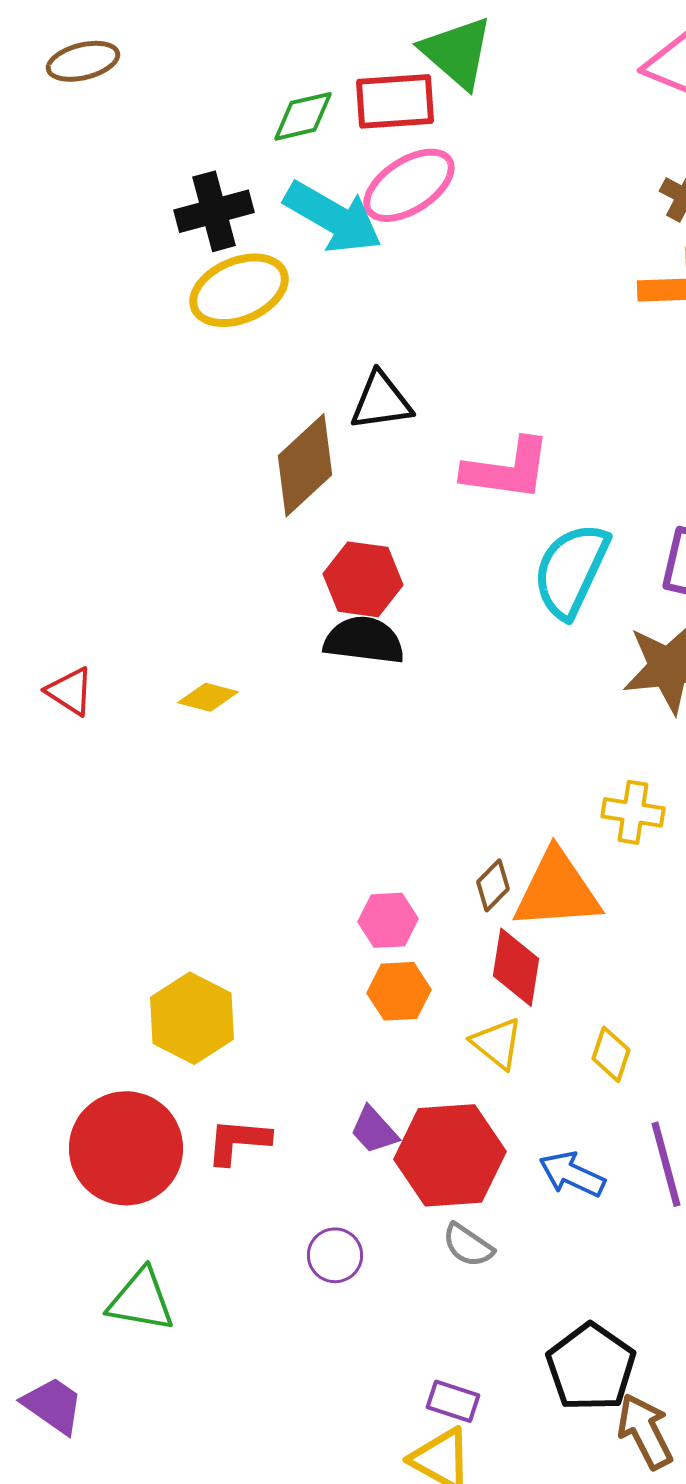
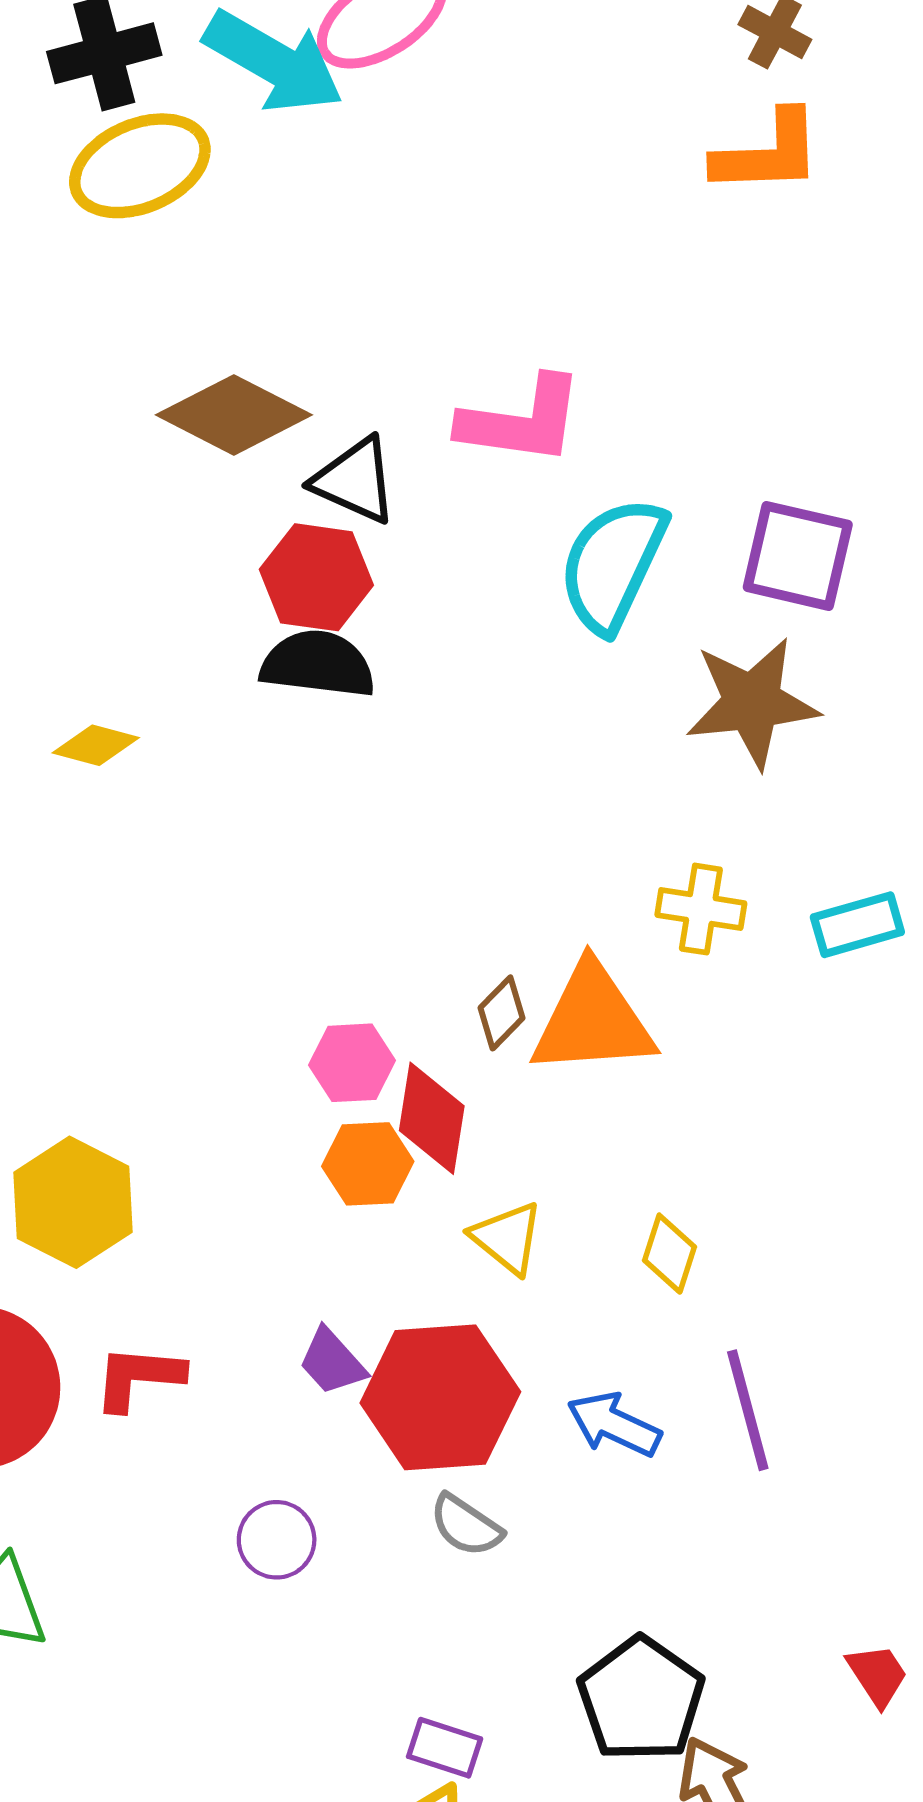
black triangle: (381, 401) -> (355, 480), moved, turned 32
brown diamond: (305, 465) -> (234, 415), turned 70
red diamond: (516, 967) -> (432, 1118), moved

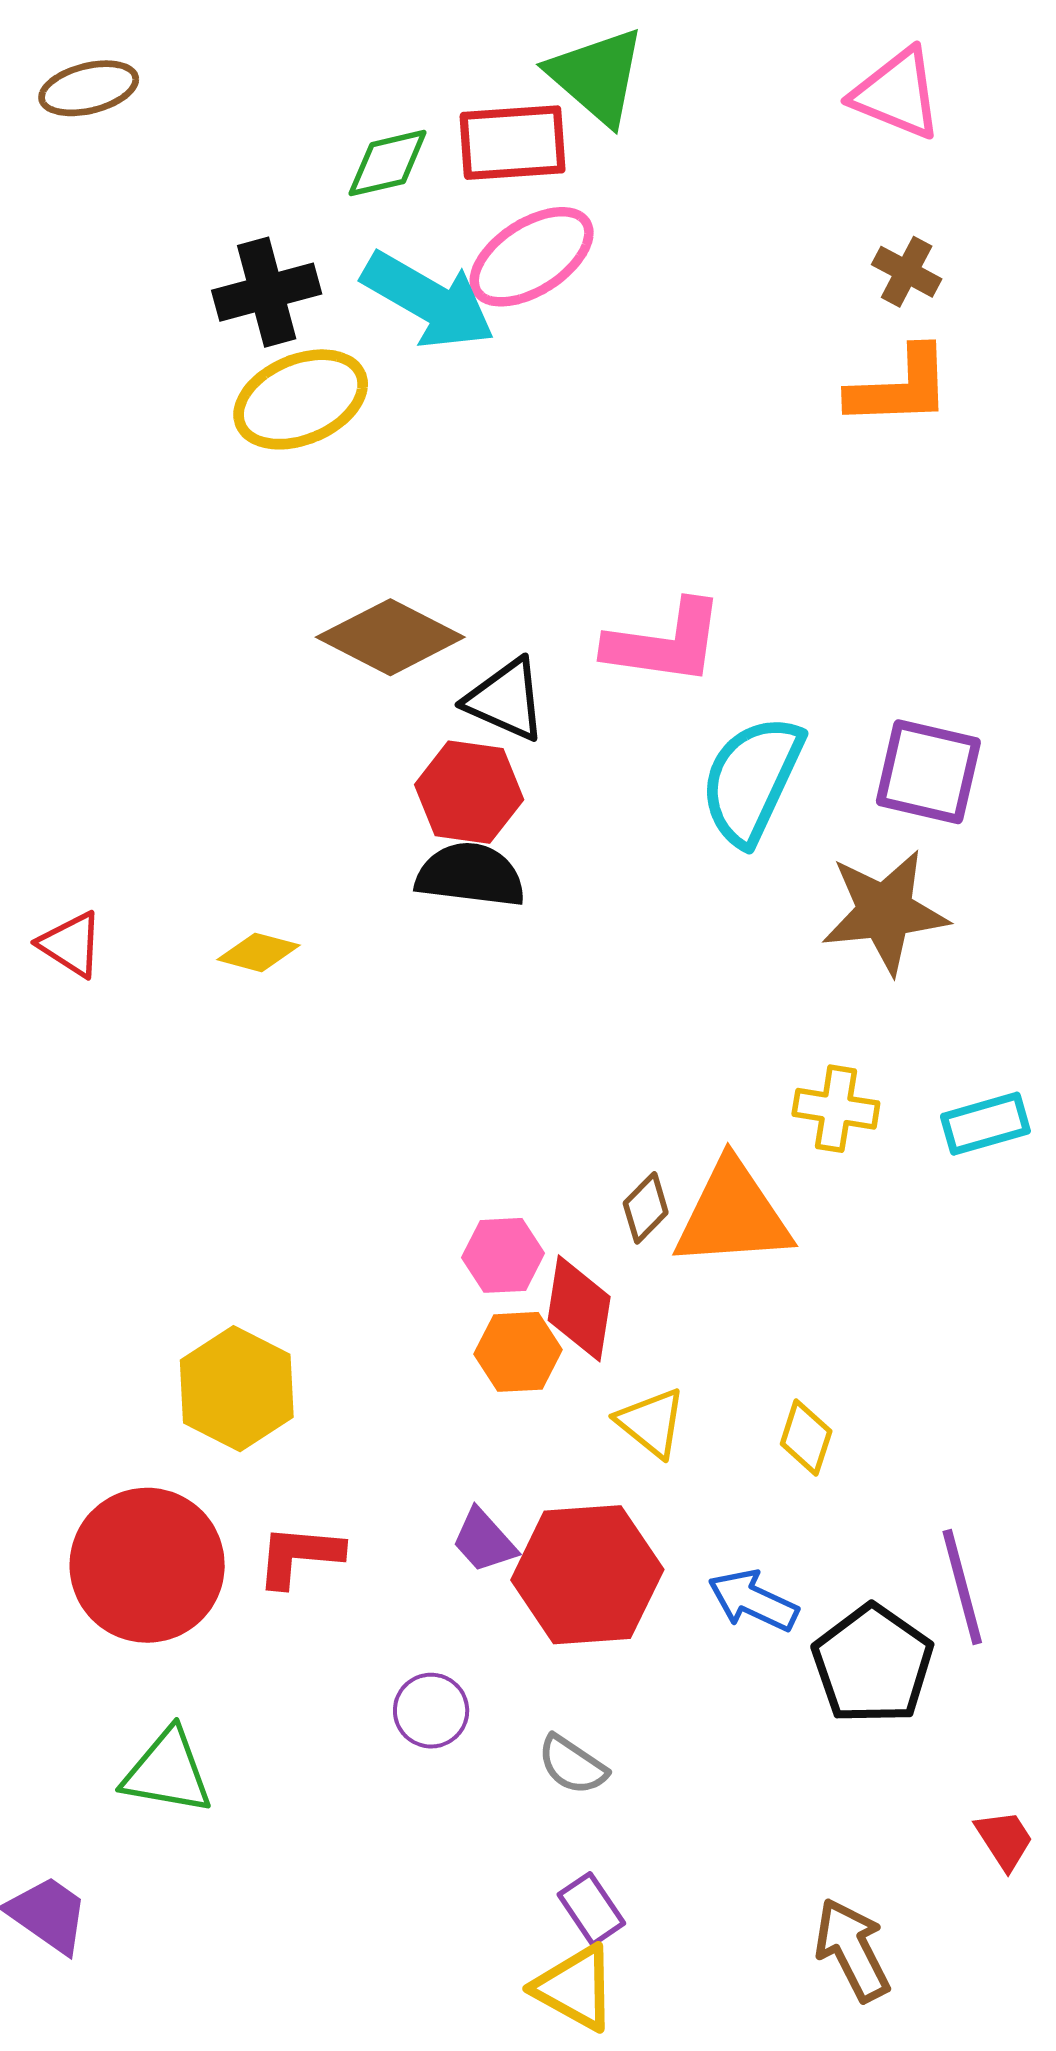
purple line: (748, 1410) -> (962, 1587), moved
gray semicircle: (466, 1526) -> (572, 1765), moved
black pentagon: (641, 1699) -> (873, 1664), moved
purple rectangle: (445, 1748) -> (591, 1909), turned 38

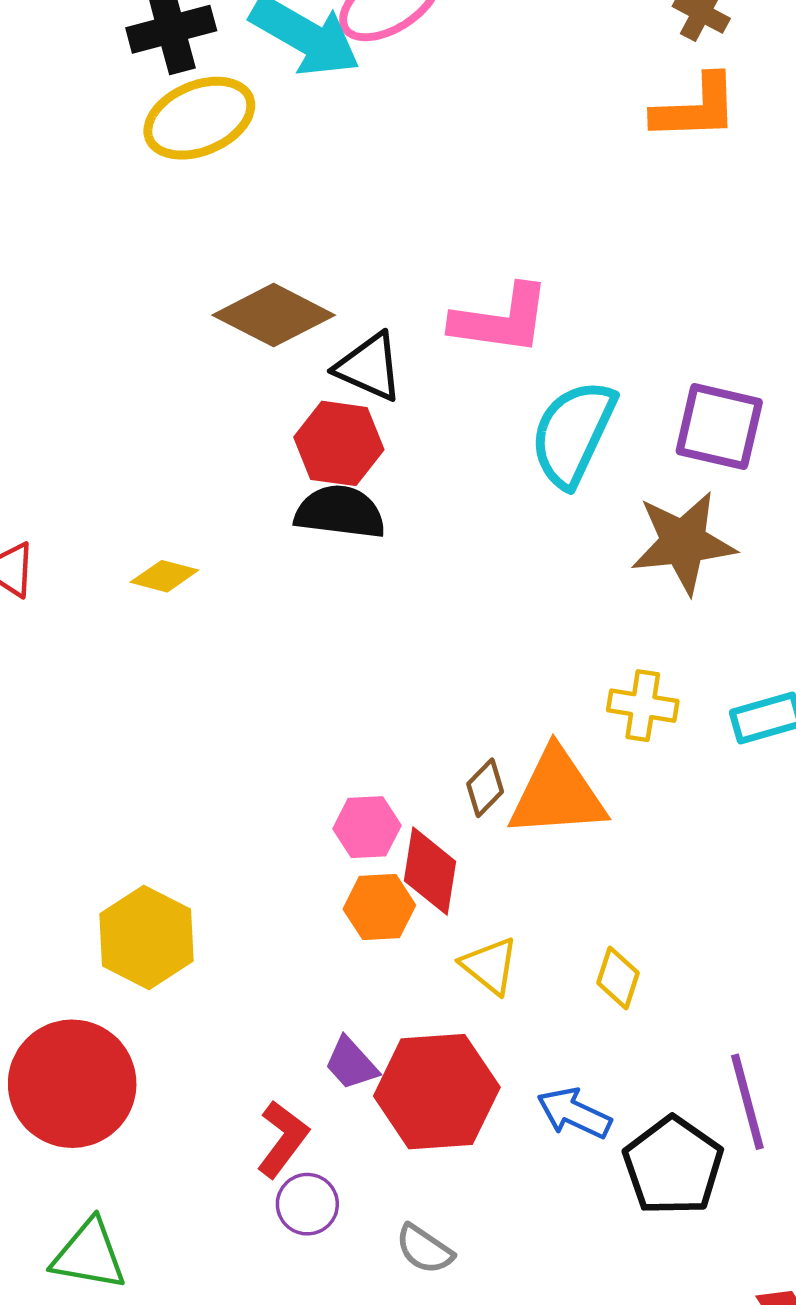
red L-shape: (299, 1556) -> (283, 1139), moved, turned 122

